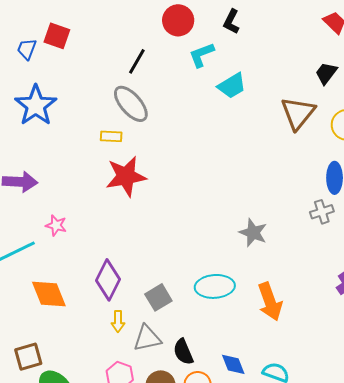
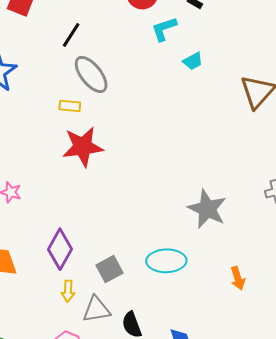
black line: (137, 61) -> (71, 35), moved
cyan trapezoid: (232, 86) -> (193, 61), size x0.7
gray star: (253, 233) -> (207, 209), size x1.4
orange arrow: (270, 302) -> (238, 278), moved, size x0.6

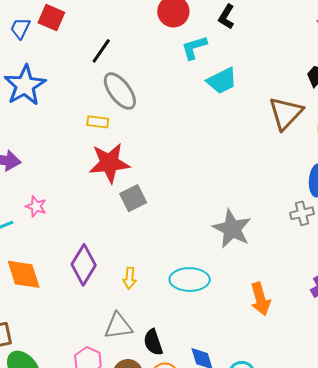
cyan trapezoid: (193, 61) -> (222, 81), size x1.5
gray square: (110, 269) -> (133, 198), moved
orange arrow: (238, 278) -> (260, 299), size x1.4
yellow arrow: (68, 291) -> (130, 278), moved

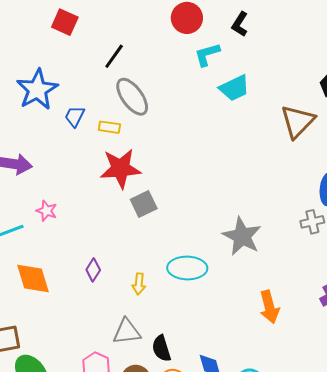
blue trapezoid: (20, 28) -> (75, 116), moved
purple diamond: (84, 265) -> (93, 270), size x0.6
cyan ellipse: (190, 280) -> (187, 268), moved

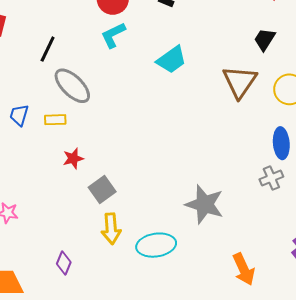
cyan L-shape: (207, 54) -> (113, 35), moved
red star: (120, 168) -> (73, 158), size x0.5
yellow arrow: (139, 284) -> (111, 229), moved, size x1.4

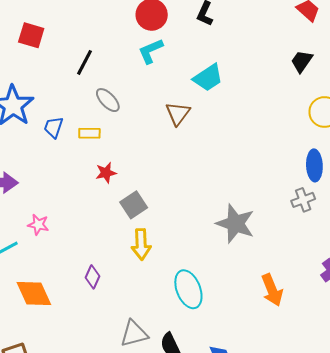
brown triangle: (240, 82) -> (178, 113), moved, size x0.7
gray ellipse: (72, 86) -> (108, 100), size x0.7
cyan ellipse: (156, 245) -> (188, 289), moved, turned 75

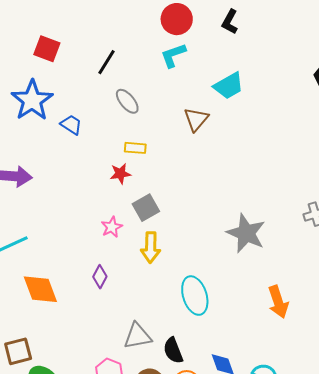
red square: (31, 35) -> (47, 49), moved
blue trapezoid: (54, 127) -> (71, 125), turned 100
yellow rectangle: (89, 133) -> (135, 148), moved
pink star: (38, 225) -> (112, 227), moved, turned 30

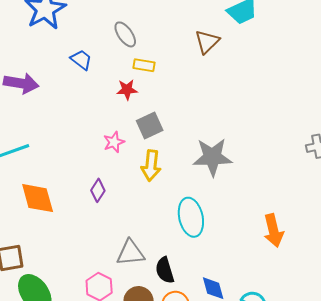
gray ellipse: (127, 101) -> (125, 34), moved
blue trapezoid: (71, 125) -> (81, 60), moved
gray star: (246, 233) -> (212, 157), moved, turned -30

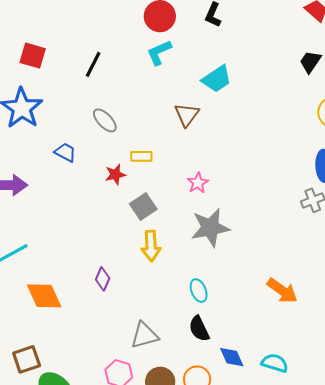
yellow rectangle: (144, 65) -> (141, 156), moved
pink star: (114, 142) -> (198, 183), moved
cyan ellipse: (191, 217) -> (199, 291), size x0.6
orange arrow: (273, 231) -> (282, 291), turned -32
black semicircle: (165, 270) -> (199, 329), moved

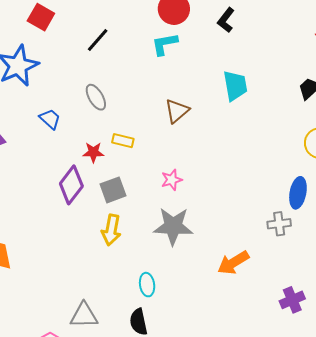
cyan trapezoid: (217, 79) -> (235, 86), moved, turned -80
purple diamond: (103, 279) -> (71, 185), moved, size x1.6
orange arrow: (282, 291) -> (233, 263), moved, turned 100

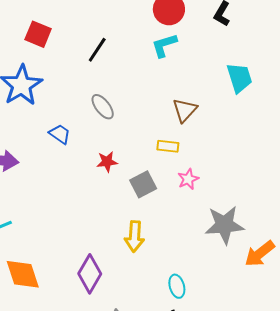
yellow rectangle: (123, 141) -> (168, 146), moved
purple diamond: (71, 185) -> (90, 274), moved
gray square: (113, 190) -> (143, 184), moved
gray star: (173, 226) -> (224, 225), moved

